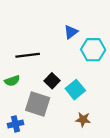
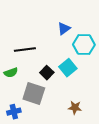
cyan square: (75, 90) -> (68, 68), moved

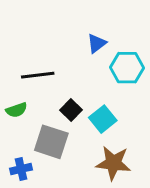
cyan square: (68, 68) -> (103, 119), moved
brown star: (75, 108) -> (113, 163), size x1.6

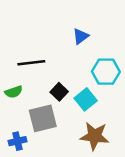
cyan hexagon: (127, 68) -> (106, 72), moved
gray square: (51, 142) -> (43, 118), turned -32

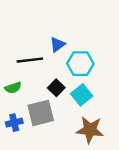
blue triangle: (81, 36) -> (58, 44), moved
cyan hexagon: (106, 72) -> (80, 64), moved
blue cross: (17, 141) -> (14, 123), moved

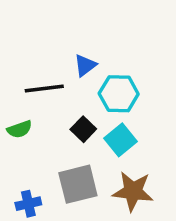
gray square: (41, 113) -> (78, 184), moved
blue cross: (14, 123) -> (28, 204), moved

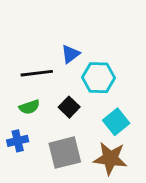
green semicircle: (19, 129) -> (29, 107), moved
cyan square: (121, 140) -> (116, 122), moved
blue cross: (28, 204) -> (18, 141), moved

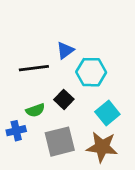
green semicircle: (29, 107) -> (35, 110), moved

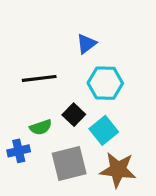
blue triangle: (65, 50) -> (86, 44), moved
cyan square: (107, 113) -> (104, 130), moved

